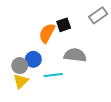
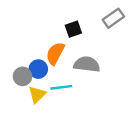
orange semicircle: (47, 33) -> (55, 53), moved
yellow triangle: (21, 81) -> (37, 95), moved

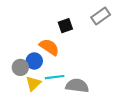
orange semicircle: (55, 53) -> (49, 47), turned 96
gray semicircle: (87, 64) -> (77, 86), moved

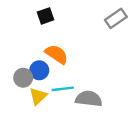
black square: (65, 26) -> (45, 16), moved

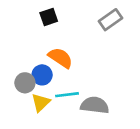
gray rectangle: (116, 18) -> (110, 20), moved

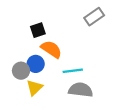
black square: (49, 17) -> (38, 30), moved
cyan line: (67, 95) -> (73, 71), moved

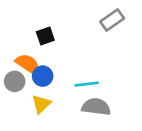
orange semicircle: (51, 49) -> (28, 64), moved
gray circle: (21, 71) -> (15, 81), moved

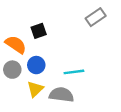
orange semicircle: (28, 64) -> (16, 44), moved
gray semicircle: (96, 107) -> (61, 95), moved

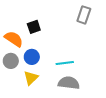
gray rectangle: (96, 17) -> (84, 15), turned -36
gray semicircle: (61, 95) -> (69, 83), moved

